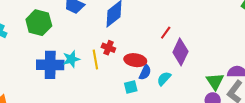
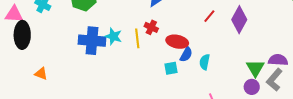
purple diamond: (180, 52) -> (239, 20), moved
cyan star: (71, 59) -> (113, 36), turned 30
cyan semicircle: (164, 79) -> (205, 62), turned -35

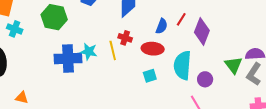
purple diamond: (239, 20) -> (202, 31), moved
blue semicircle: (186, 54) -> (162, 26), moved
cyan semicircle: (205, 62) -> (182, 65), size x1.8
purple circle: (252, 87) -> (205, 79), moved

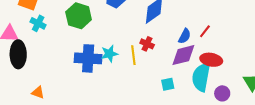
purple diamond: (202, 31) -> (183, 55), moved, turned 48
red ellipse: (153, 49) -> (211, 60), moved
cyan star: (89, 52) -> (109, 54), turned -30

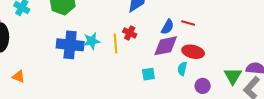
red line: (205, 31) -> (188, 23), turned 64
cyan semicircle: (201, 77) -> (182, 69), size x0.5

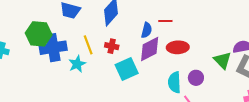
yellow line: (115, 44) -> (88, 45), moved
blue cross: (70, 45) -> (53, 48), moved
cyan semicircle: (182, 69) -> (174, 82), moved, size x1.5
cyan square: (148, 74) -> (127, 69), moved, size x1.6

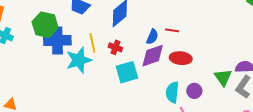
cyan star: (77, 64) -> (79, 60), size x1.5

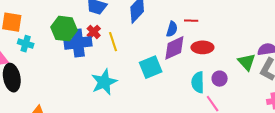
red cross: (115, 47) -> (94, 32), moved, turned 32
cyan star: (79, 60) -> (104, 82), moved

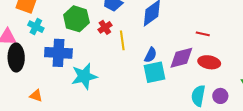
blue semicircle: (172, 29) -> (151, 55), moved
blue cross: (78, 43) -> (58, 53), moved
cyan star: (104, 82) -> (84, 76), moved

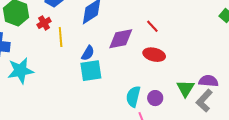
red line: (203, 34) -> (152, 26), moved, turned 32
purple diamond: (181, 58) -> (121, 39), moved
red ellipse: (209, 62) -> (154, 55), moved

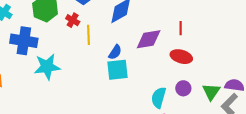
red cross: (44, 23) -> (73, 20), turned -32
red line: (152, 26) -> (181, 28), turned 40
purple circle: (155, 98) -> (183, 88), moved

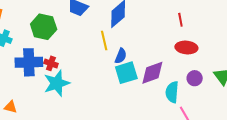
red cross: (73, 20) -> (51, 63), moved
yellow line: (89, 35) -> (104, 41), moved
purple diamond: (149, 39) -> (152, 73), moved

